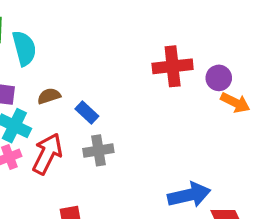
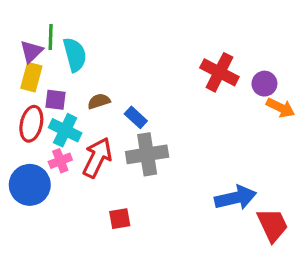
red cross: (173, 66) -> (219, 72), turned 33
gray cross: (98, 150) -> (147, 154), size x1.4

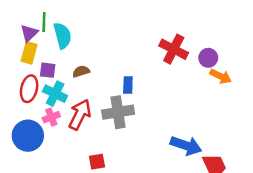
blue rectangle: (136, 117) -> (128, 85), moved, turned 49
blue arrow: (236, 198) -> (186, 146), turned 32

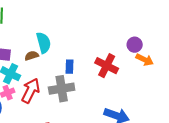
cyan semicircle: (62, 36) -> (44, 43), moved
red cross: (174, 49) -> (107, 66), moved

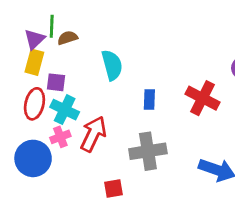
brown semicircle: (32, 56) -> (67, 38), moved
gray cross: (62, 89) -> (148, 151), moved

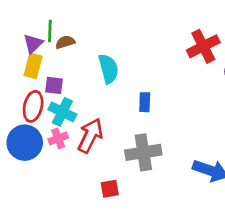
red cross: (202, 98) -> (203, 46), moved, turned 36
blue circle: (33, 158) -> (25, 143), moved

